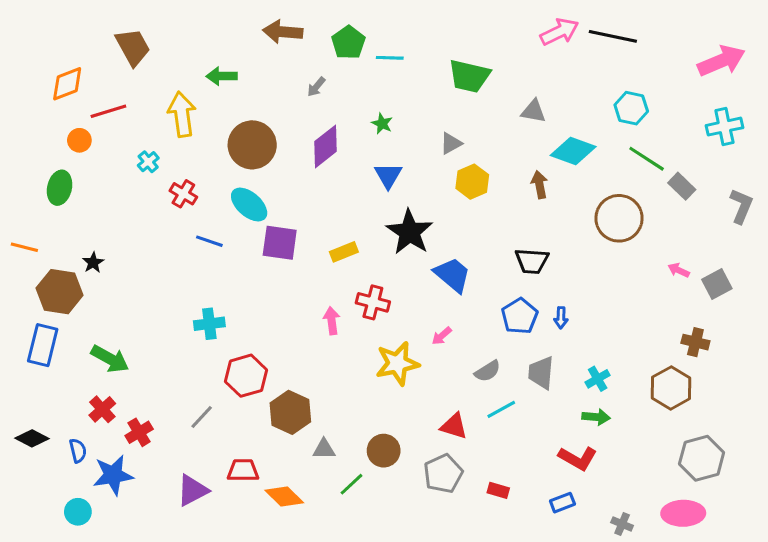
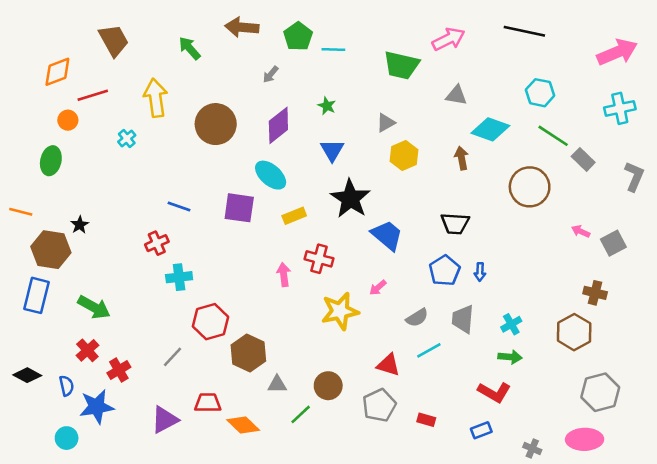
pink arrow: (559, 32) -> (449, 39), moved
green arrow: (222, 76) -> (190, 48), moved, turned 50
red cross: (183, 194) -> (157, 243), moved, turned 35
cyan ellipse: (249, 205) -> (271, 175), moved

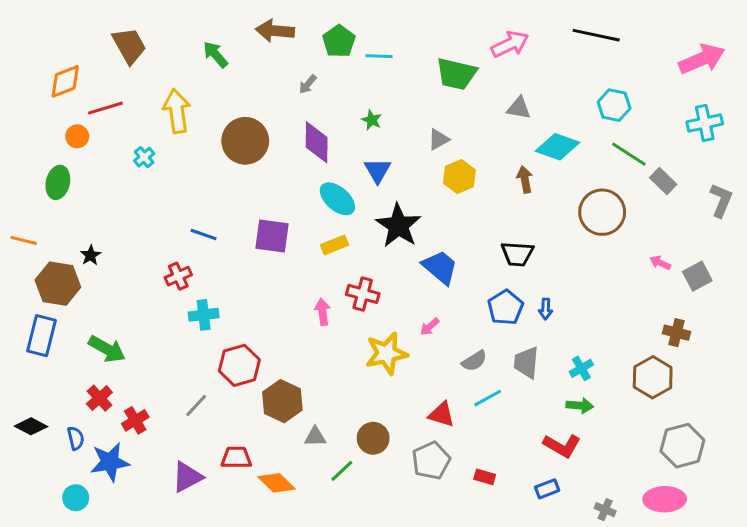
purple diamond: (278, 125) -> (317, 142), turned -51
cyan ellipse: (271, 175) -> (337, 199), moved

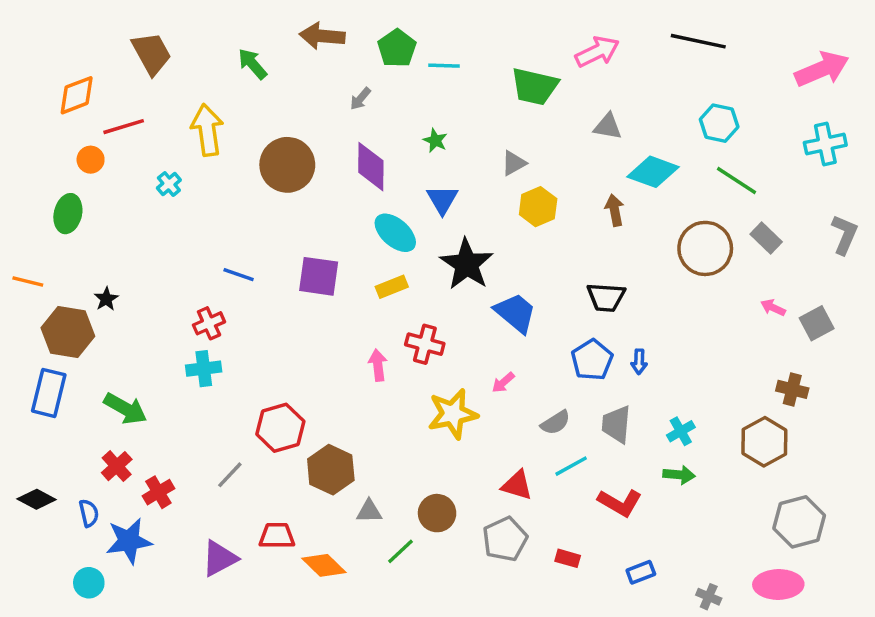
gray rectangle: (663, 181) -> (766, 238), moved
cyan cross: (204, 315) -> (204, 369), moved
red L-shape: (562, 446) -> (620, 503), moved

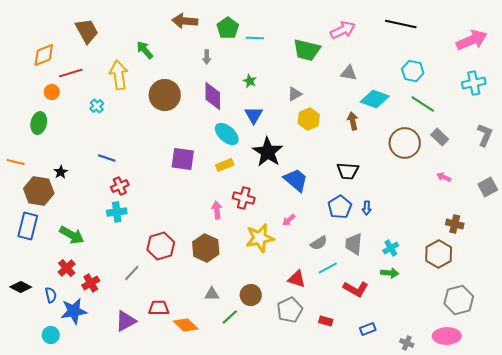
green arrow: (252, 64) -> (145, 50), moved
gray arrow: (360, 99) -> (207, 57), turned -40
blue line: (239, 275) -> (107, 158), moved
gray square: (817, 323) -> (488, 187), moved
brown hexagon: (331, 470) -> (206, 248), moved

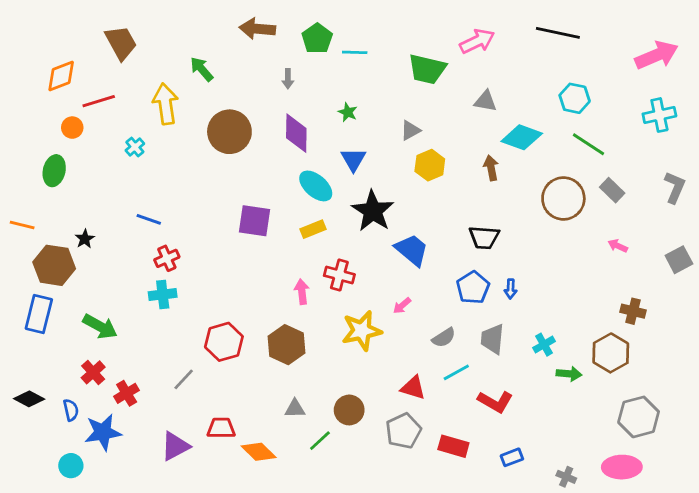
green arrow: (390, 273) -> (569, 374), moved
red rectangle: (326, 321) -> (453, 446), size x1.5

